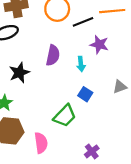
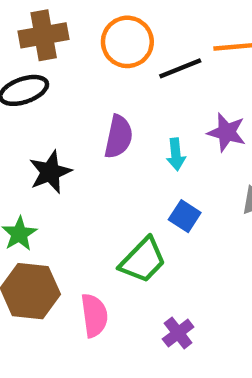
purple star: (99, 45) -> (227, 132), moved
purple cross: (92, 151) -> (178, 333), moved

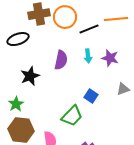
brown cross: (44, 35) -> (39, 14), moved
cyan arrow: (176, 154) -> (88, 56), moved

